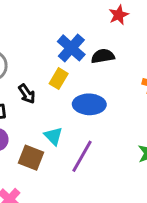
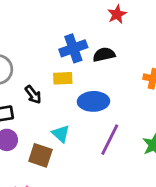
blue cross: (71, 48) -> (73, 48), turned 32
yellow rectangle: (59, 79) -> (63, 78), turned 60
purple line: (82, 156) -> (110, 140), moved

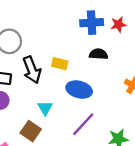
blue cross: (73, 48) -> (92, 23), moved
black arrow: (33, 95) -> (32, 70), size x1.6
brown square: (40, 155) -> (31, 131), moved

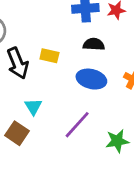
blue ellipse: (79, 90) -> (91, 79), moved

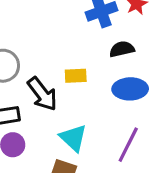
cyan triangle: (33, 107) -> (73, 138), size x1.4

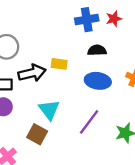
black arrow: (42, 94) -> (32, 73), turned -76

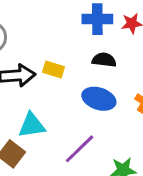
cyan triangle: (49, 110) -> (32, 125), turned 50

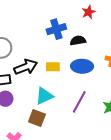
blue cross: (97, 19) -> (56, 29), moved
yellow rectangle: (54, 70) -> (53, 67), moved

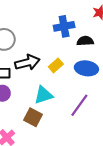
yellow rectangle: (53, 67) -> (56, 65), turned -48

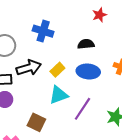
blue cross: (64, 26) -> (43, 31), moved, turned 30
cyan triangle: (43, 95) -> (59, 95), moved

